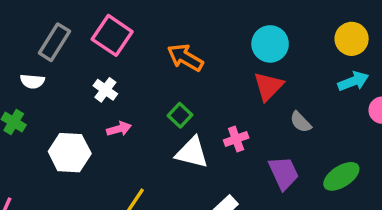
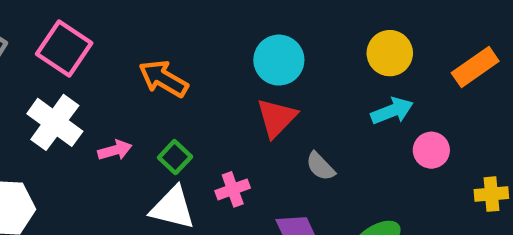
white cross: (105, 90) -> (55, 122), size x1.6
green square: (180, 115) -> (175, 157), moved
pink arrow: (119, 129) -> (115, 150), moved

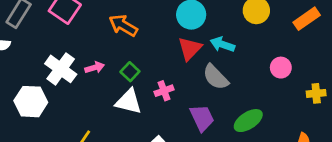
cyan arrow: (392, 111) -> (222, 44), moved, turned -140
white cross: (55, 122) -> (61, 69), moved
gray semicircle: (320, 166) -> (216, 77), size x1.5

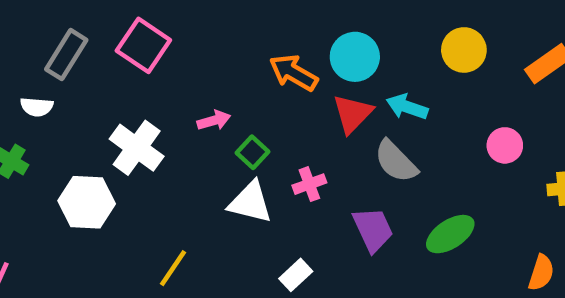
orange arrow: (123, 25) -> (293, 73), moved
pink arrow: (95, 68) -> (214, 120), moved

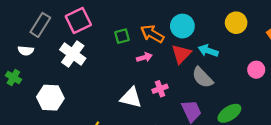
pink square: (143, 45) -> (78, 20), turned 30
pink arrow: (214, 120) -> (144, 57), moved
white cross: (137, 148) -> (73, 54), moved
green square: (253, 152) -> (122, 36), moved, turned 32

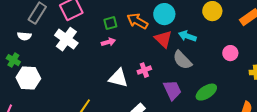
red triangle: (181, 54) -> (163, 39), turned -30
pink arrow: (144, 57) -> (108, 42), moved
white hexagon: (50, 98) -> (28, 78), moved

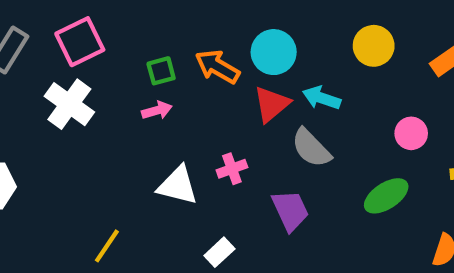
red triangle: (163, 39) -> (272, 104), turned 36
green ellipse: (206, 92) -> (386, 196), moved

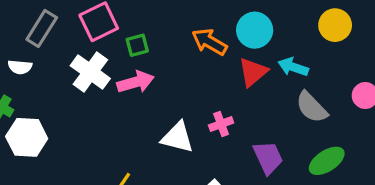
green square: (161, 71) -> (137, 45), moved
pink arrow: (157, 110) -> (136, 82), moved, size x1.5
gray semicircle: (311, 148) -> (312, 107), moved
green ellipse: (386, 196) -> (327, 161), moved

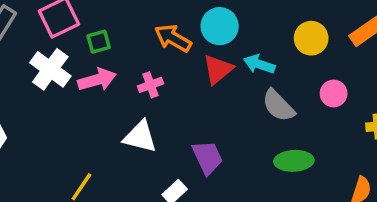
yellow circle: (335, 25) -> (311, 38), moved
pink cross: (221, 124) -> (150, 85), moved
purple trapezoid: (268, 158) -> (208, 157), moved
green ellipse: (327, 161) -> (294, 161), turned 30

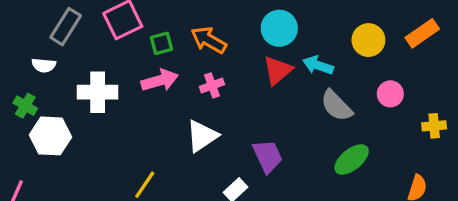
orange arrow: (173, 38) -> (209, 40), moved
white cross: (50, 69) -> (98, 92), moved, turned -36
white triangle: (140, 137) -> (202, 136), turned -48
green ellipse: (294, 161) -> (352, 159), turned -36

